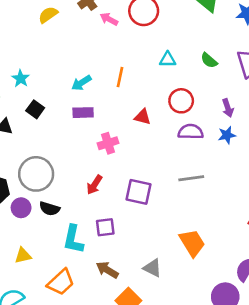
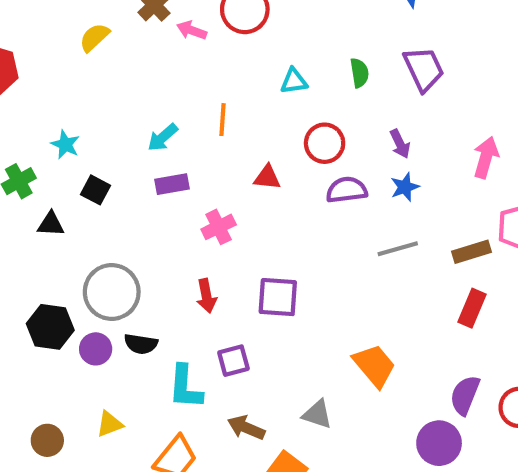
green semicircle: (209, 60) -> (359, 73), turned -132
gray line: (191, 178) -> (398, 249), moved
red arrow: (94, 185) -> (206, 296), turned -36

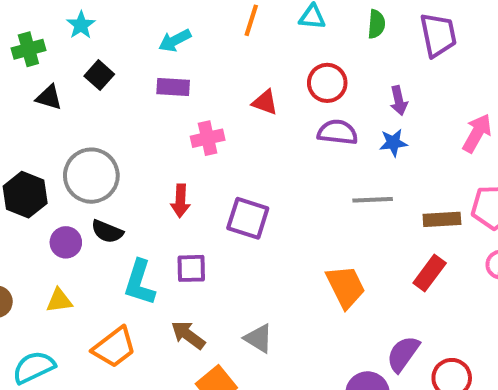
orange line: (222, 120) -> (251, 20), moved
purple circle: (96, 349) -> (66, 242), moved
orange trapezoid: (374, 365) -> (346, 287), moved

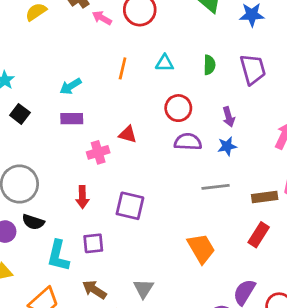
red triangle: (265, 102) -> (128, 134), moved
gray triangle: (259, 338) -> (143, 289), turned 35

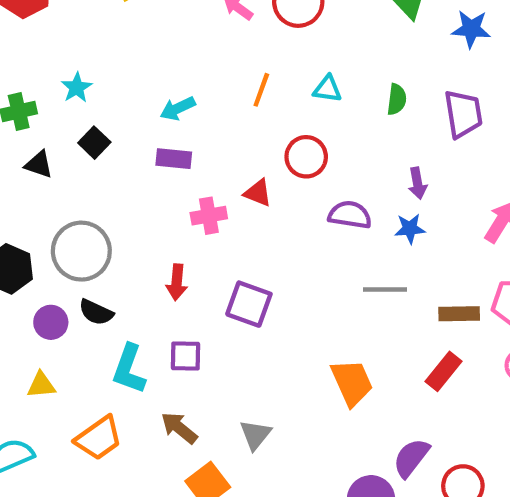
red circle: (178, 108) -> (306, 157), moved

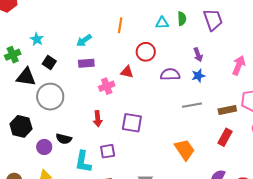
cyan triangle: (327, 89) -> (162, 23), moved
black triangle: (39, 165) -> (26, 77), size x1.5
gray circle: (81, 251) -> (50, 97), moved

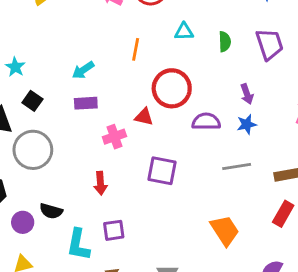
cyan triangle: (162, 23) -> (184, 32), moved
red circle: (146, 52) -> (172, 88), size x1.4
purple square: (132, 123) -> (162, 171), moved

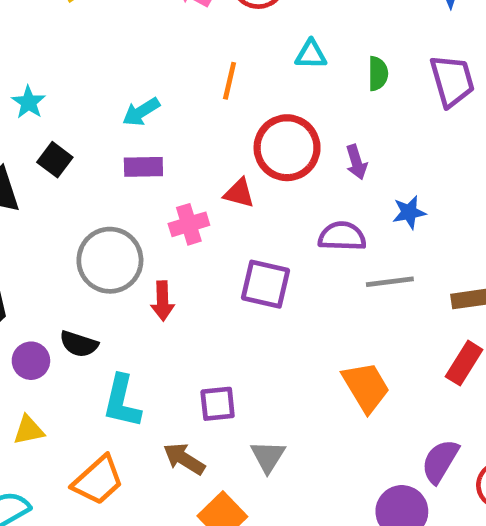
purple arrow: (247, 94) -> (356, 162), moved
purple semicircle: (206, 122) -> (342, 236), moved
gray circle: (33, 150) -> (110, 260), moved
purple square: (114, 230) -> (218, 404), moved

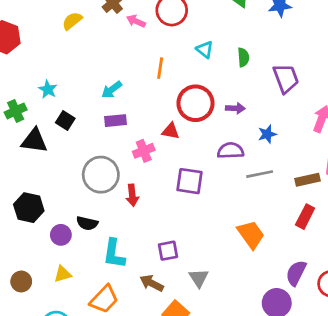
cyan triangle: (311, 54) -> (205, 50), turned 42
purple trapezoid: (452, 81) -> (286, 78), moved
purple arrow: (356, 162) -> (235, 108), turned -66

